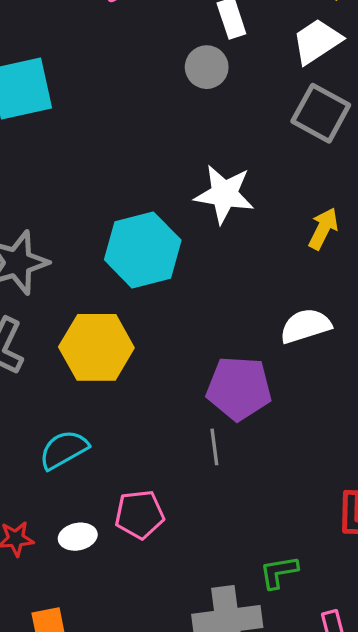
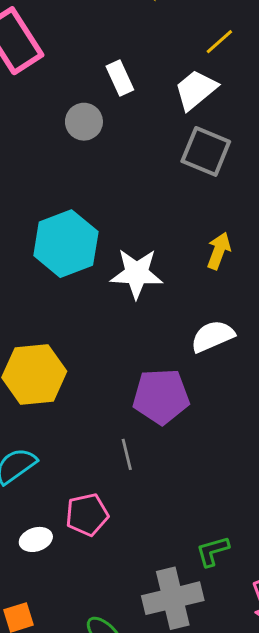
gray circle: (207, 67) -> (84, 122), moved
white star: (224, 194) -> (137, 273), moved
cyan hexagon: (143, 250) -> (66, 244), moved
gray line: (214, 447) -> (127, 454), moved

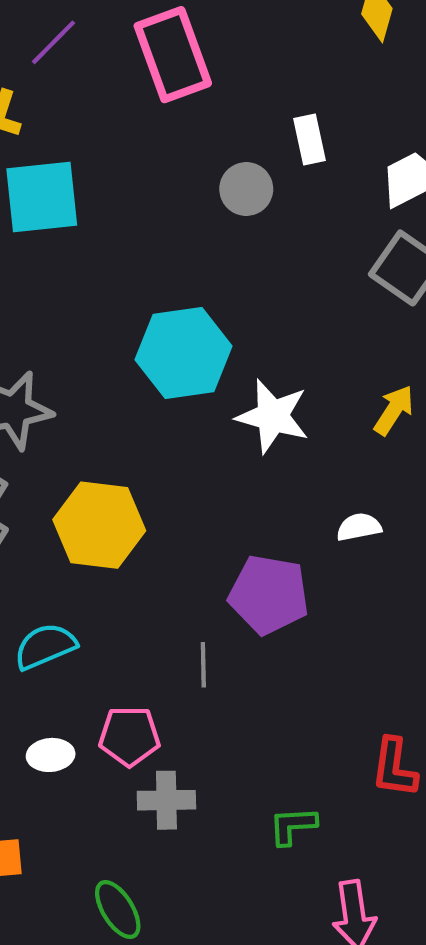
white semicircle: (213, 336) -> (359, 527), size x0.7
gray cross: (173, 598) -> (166, 800), moved, size x0.7

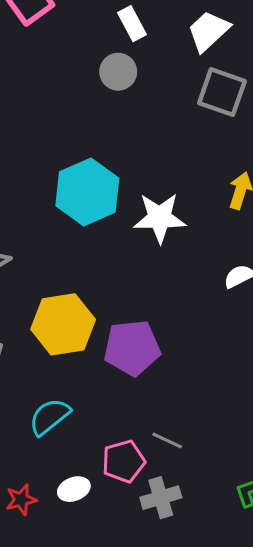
gray circle: (246, 189) -> (118, 72), moved
purple pentagon: (269, 595) -> (132, 348), moved
gray line: (203, 665) -> (167, 441), moved, turned -48

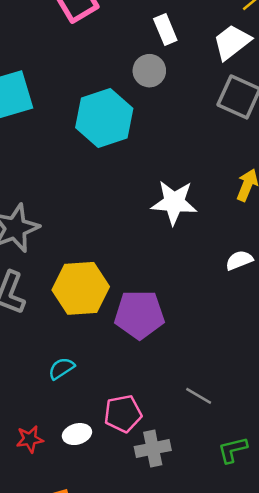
cyan hexagon: (87, 192) -> (104, 118), moved
cyan semicircle: (50, 417) -> (61, 368), size x0.7
gray line: (167, 441) -> (199, 396), moved

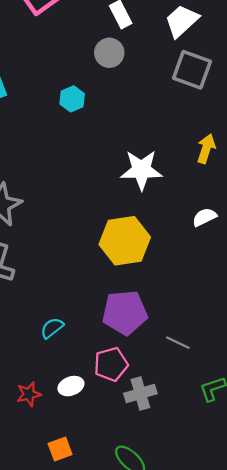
cyan hexagon: (104, 118) -> (72, 99), size x0.5
yellow hexagon: (81, 288) -> (125, 241), moved
purple pentagon: (139, 315) -> (125, 313), moved

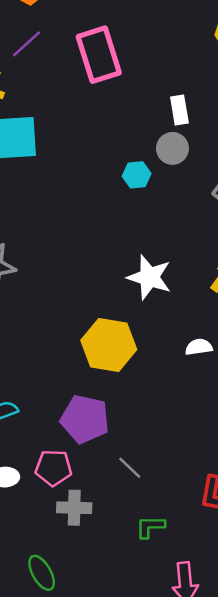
gray circle: (109, 53) -> (172, 148), moved
cyan hexagon: (72, 99) -> (137, 175), moved

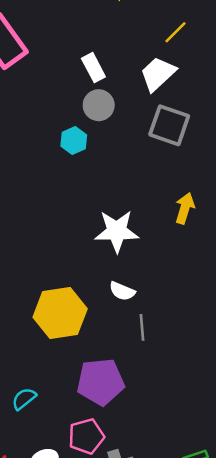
yellow hexagon: (109, 345) -> (60, 313), moved
white semicircle: (199, 347) -> (122, 291), moved, turned -130
gray line: (130, 468) -> (142, 327), moved, turned 60

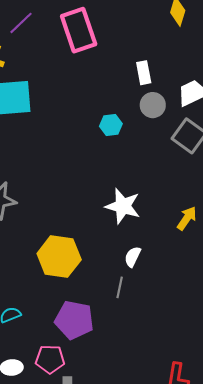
gray circle: (99, 105) -> (153, 105), moved
yellow arrow: (185, 208) -> (187, 218), moved
white semicircle: (122, 291) -> (133, 257), moved, turned 75

